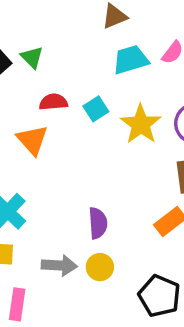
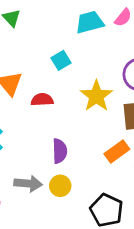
red semicircle: (53, 102) -> (42, 100), moved
yellow star: (141, 124) -> (96, 96), moved

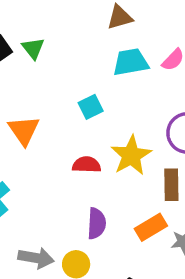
red semicircle: (42, 100) -> (87, 165), moved
purple semicircle: (60, 151) -> (97, 223), moved

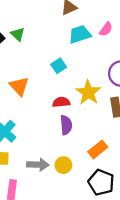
purple semicircle: (97, 223) -> (66, 125), moved
orange rectangle: (151, 227) -> (98, 149), moved

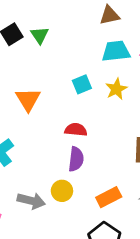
yellow star: (88, 92) -> (116, 89), moved, size x0.7
yellow circle: (63, 165) -> (62, 191), moved

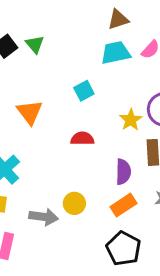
brown triangle: (109, 15) -> (118, 19), moved
yellow star: (116, 89) -> (131, 120), moved
purple semicircle: (76, 159) -> (123, 172), moved

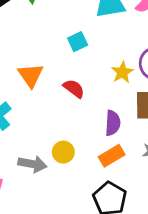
orange triangle: (30, 112) -> (31, 75), moved
red semicircle: (82, 138) -> (74, 89), turned 35

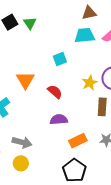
purple semicircle: (113, 123) -> (59, 120), moved, turned -102
yellow circle: (63, 152) -> (21, 163), moved

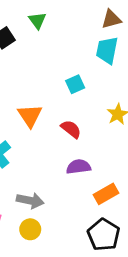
green triangle: (30, 23) -> (37, 20), moved
cyan trapezoid: (85, 35) -> (107, 50), turned -70

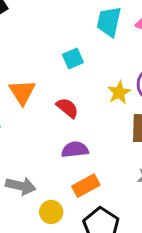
orange rectangle: (106, 194) -> (86, 186), moved
yellow circle: (30, 229) -> (51, 212), moved

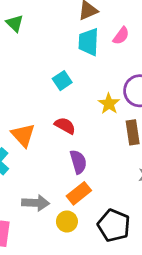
orange triangle: (22, 92) -> (23, 135), moved
purple semicircle: (75, 150) -> (78, 162), turned 90
orange rectangle: (86, 186) -> (79, 193), moved

